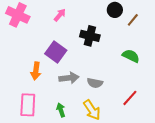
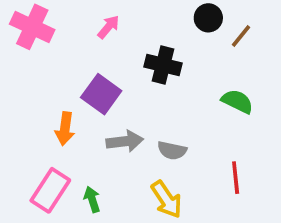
red line: (130, 98) -> (236, 178), turned -48
pink rectangle: (28, 105) -> (50, 190), turned 30
green arrow: (61, 110) -> (92, 199), moved

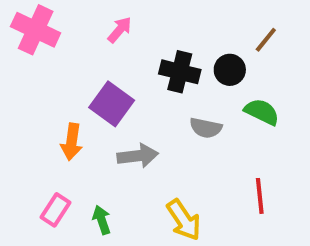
black circle: (208, 18) -> (230, 70), moved
gray semicircle: (172, 150) -> (206, 128), moved
pink rectangle: (50, 190) -> (56, 210), size x0.7

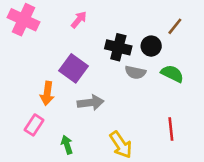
gray semicircle: (206, 128) -> (135, 72), moved
pink rectangle: (56, 210) -> (34, 125), moved

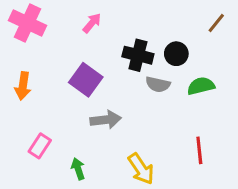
brown line: (175, 26) -> (216, 23), moved
green semicircle: (172, 74) -> (201, 86), turned -40
orange arrow: (47, 93) -> (23, 86), moved

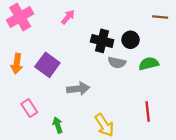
pink cross: (27, 23) -> (20, 17), turned 35
brown line: (216, 23) -> (160, 17), turned 56
purple square: (86, 80) -> (47, 65), moved
pink rectangle: (40, 146) -> (29, 108), turned -66

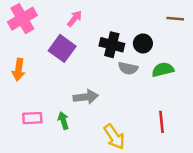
purple square: (47, 65) -> (62, 48), moved
pink rectangle: (29, 108) -> (32, 118), turned -60
green arrow: (58, 125) -> (63, 121), moved

